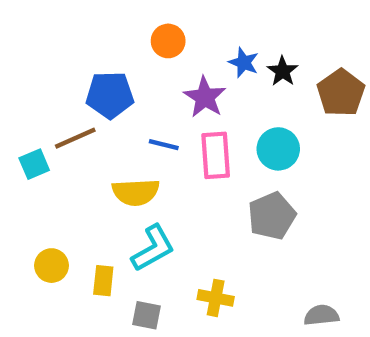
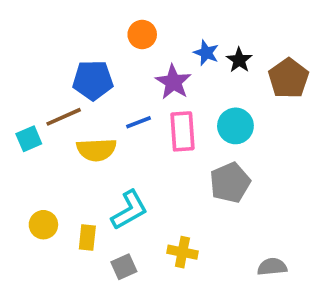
blue line: (164, 145) -> (139, 122), turned -35
yellow semicircle: (136, 192) -> (96, 150), moved
gray square: (147, 315) -> (124, 267), turned -35

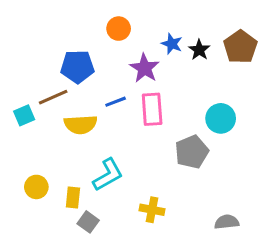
brown pentagon: (289, 78) -> (240, 47), moved
cyan circle: (235, 126) -> (221, 118), moved
gray square: (124, 267) -> (88, 222), moved, turned -30

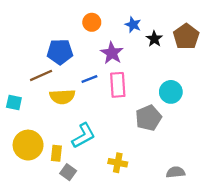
blue star: (172, 44) -> (133, 25), moved
cyan square: (24, 115) -> (14, 103), moved, turned 35
yellow circle: (36, 187) -> (28, 145), size x1.6

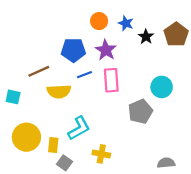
orange circle: (92, 22) -> (99, 21), moved
blue pentagon: (60, 52) -> (73, 50), moved
yellow cross: (118, 163) -> (101, 154), moved

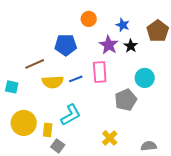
blue star: (126, 23) -> (123, 25), moved
black star: (146, 37) -> (131, 46), moved
purple star: (106, 50) -> (109, 45), moved
blue line: (85, 75) -> (76, 79), moved
yellow cross: (101, 154) -> (110, 138), moved, turned 35

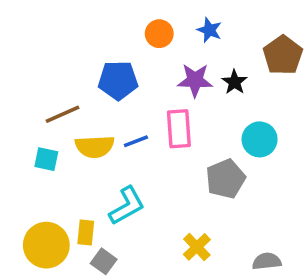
blue star: (123, 25) -> (209, 30), moved
purple star: (109, 45) -> (195, 80), turned -30
cyan square: (12, 87) -> (46, 159), moved
yellow circle: (24, 123) -> (46, 245), moved

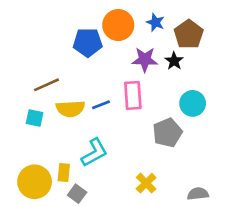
orange circle: (159, 34) -> (118, 25), size x1.5
brown pentagon: (283, 55) -> (189, 34), moved
blue pentagon: (118, 80) -> (88, 42), moved

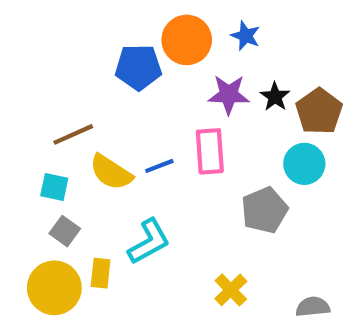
brown pentagon: (189, 34) -> (319, 111), moved
yellow semicircle: (70, 109) -> (111, 172), turned 36
gray square: (77, 194) -> (65, 231), moved

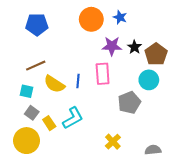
blue pentagon: (138, 67) -> (37, 24), moved
blue line: (159, 166) -> (78, 81), turned -64
yellow rectangle: (101, 273) -> (49, 123), moved, turned -40

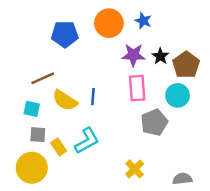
blue pentagon: (37, 24) -> (65, 34), moved
pink rectangle: (103, 74) -> (137, 88), moved
gray square: (32, 113) -> (38, 135), turned -32

